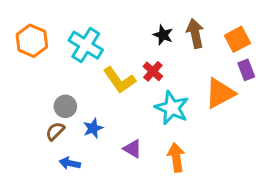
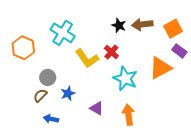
brown arrow: (195, 33) -> (142, 24), turned -84
orange hexagon: (32, 41) -> (23, 48), moved
purple rectangle: (246, 70) -> (179, 51), turned -32

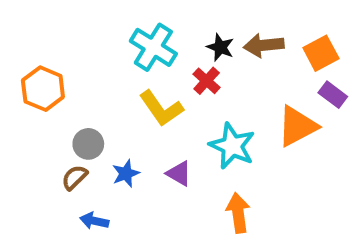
cyan cross: (63, 33) -> (153, 47), moved
red cross: (111, 52) -> (207, 81), moved
purple triangle: (97, 108) -> (179, 173), moved

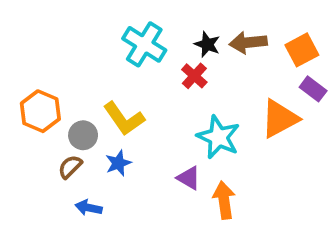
orange hexagon: (43, 89) -> (40, 111), moved
yellow L-shape: (161, 108) -> (124, 119), moved
purple triangle: (179, 173) -> (189, 178), moved

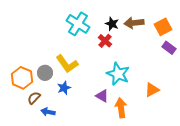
orange hexagon: (40, 111) -> (22, 78), moved
orange triangle: (280, 119) -> (152, 90), moved, size x0.7
brown semicircle: (70, 167) -> (34, 98), moved

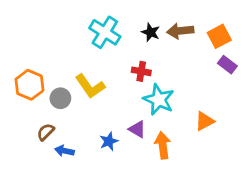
red cross: (105, 41) -> (141, 71), moved, turned -32
orange hexagon: (22, 78) -> (29, 85), moved
blue star: (64, 88) -> (109, 141), moved

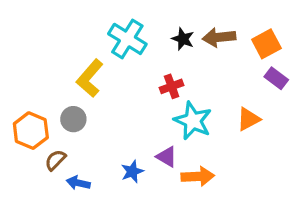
red cross: (141, 71) -> (172, 86), turned -30
orange hexagon: (29, 85) -> (31, 131), moved
yellow L-shape: (90, 86) -> (90, 78), moved, turned 76
orange triangle: (204, 121) -> (248, 119), moved
orange arrow: (163, 145) -> (198, 176), turned 95

